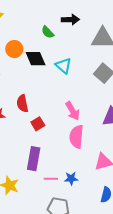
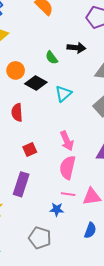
black diamond: (36, 59) -> (36, 83), turned -45
cyan triangle: (63, 66) -> (63, 94), turned 30
red semicircle: (22, 103) -> (17, 112), moved
pink line: (51, 179) -> (68, 194), moved

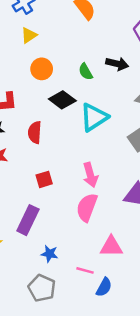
orange circle: (16, 70) -> (42, 69), moved
cyan triangle: (63, 94) -> (94, 117), size x1.4
pink line: (68, 194) -> (85, 270), moved
blue star: (57, 209) -> (49, 254), moved

